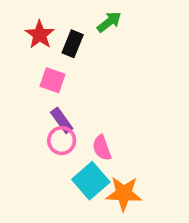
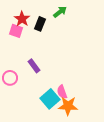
pink square: (53, 80) -> (16, 31), moved
pink circle: (62, 141) -> (10, 78), moved
pink semicircle: (102, 148) -> (62, 92), moved

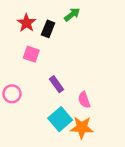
pink square: (16, 31) -> (31, 54), moved
purple rectangle: (34, 66) -> (56, 84), moved
pink semicircle: (62, 92) -> (84, 100), moved

